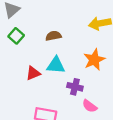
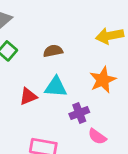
purple cross: (75, 87) -> (79, 113), turned -35

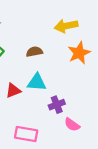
yellow arrow: (110, 36) -> (66, 26), moved
orange star: (103, 80) -> (79, 53), moved

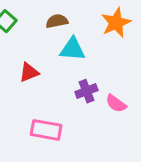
cyan triangle: (37, 82) -> (72, 49), moved
pink semicircle: (72, 125) -> (116, 104), moved

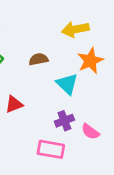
cyan triangle: (72, 49) -> (67, 84), moved, turned 40
pink rectangle: (46, 130) -> (51, 149), moved

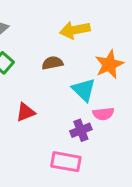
yellow arrow: (75, 29) -> (75, 30), moved
pink semicircle: (90, 132) -> (103, 114), moved, turned -42

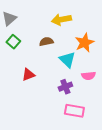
pink semicircle: (103, 114) -> (88, 76), moved
pink rectangle: (66, 162) -> (74, 111), moved

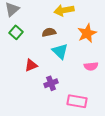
cyan triangle: (67, 60) -> (60, 51), moved
purple cross: (65, 87) -> (51, 83), moved

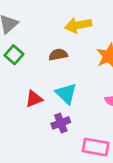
cyan triangle: (60, 51) -> (66, 94), moved

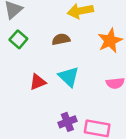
purple cross: (61, 123) -> (67, 122), moved

